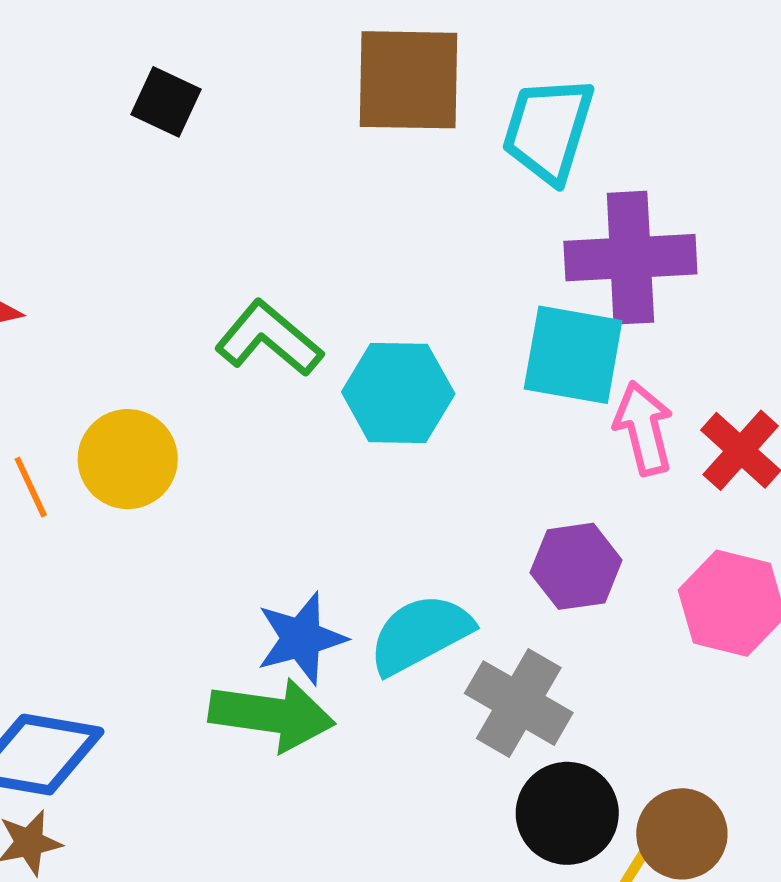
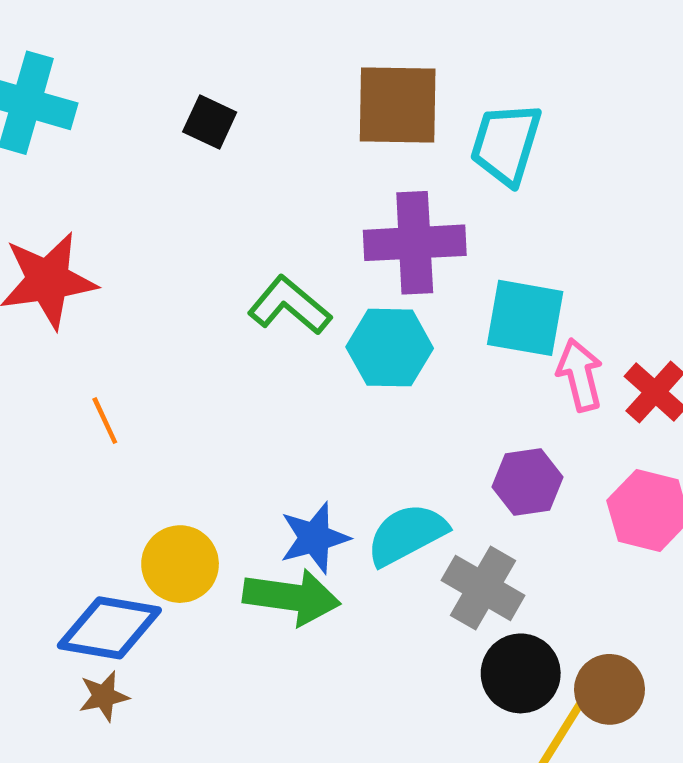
purple cross: (630, 258) -> (415, 243), moved
yellow circle: (128, 459) -> (180, 564), moved

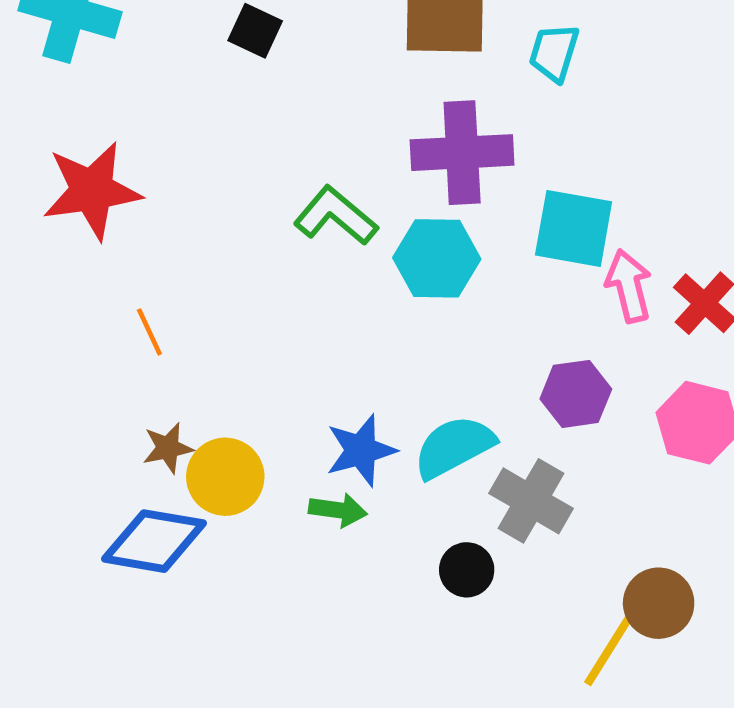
cyan trapezoid: (506, 144) -> (554, 53), size x0.7
green arrow: (292, 597) -> (338, 510), size x0.6
black circle: (521, 673) -> (467, 570), moved, size x0.7
brown star: (104, 696) -> (168, 448), moved

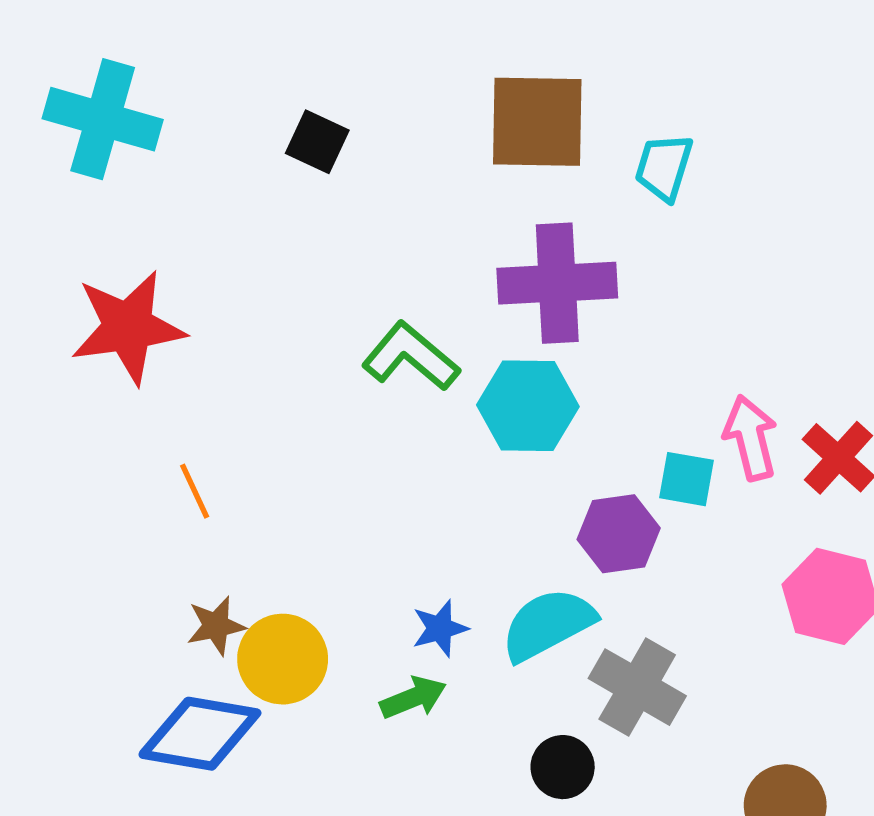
cyan square: (574, 228) -> (687, 479), moved, size x0.6
purple hexagon: (576, 394) -> (619, 534), moved
blue star: (361, 450) -> (440, 628), size x0.7
green arrow: (338, 510) -> (413, 698), turned -30

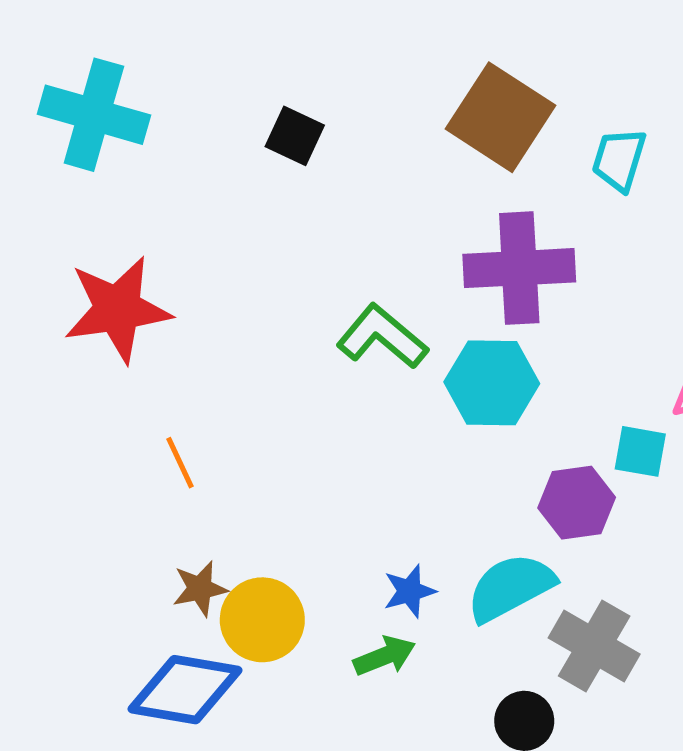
brown square: (537, 122) -> (501, 117), turned 32

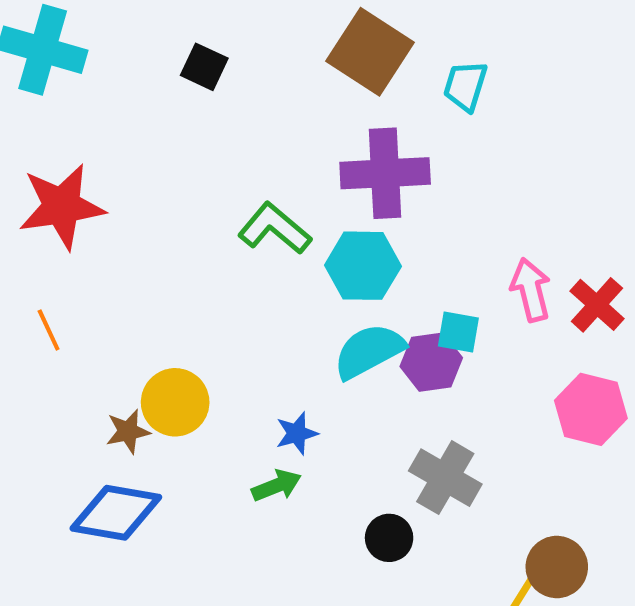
cyan square: (640, 451) -> (458, 332), moved
orange line: (180, 463) -> (49, 330), moved
cyan semicircle: (511, 587) -> (369, 351), moved
yellow circle: (262, 620) -> (175, 402), moved

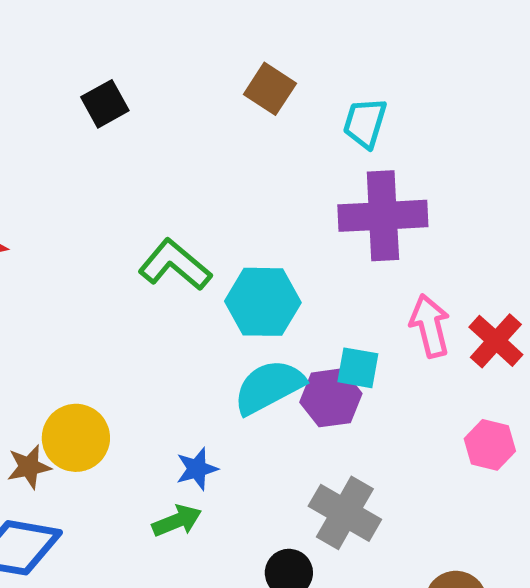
brown square: (370, 52) -> (270, 89), size x0.6
black square: (204, 67) -> (105, 104), turned 36
purple cross: (385, 173) -> (383, 216), moved
pink hexagon: (591, 409) -> (490, 445), size x0.7

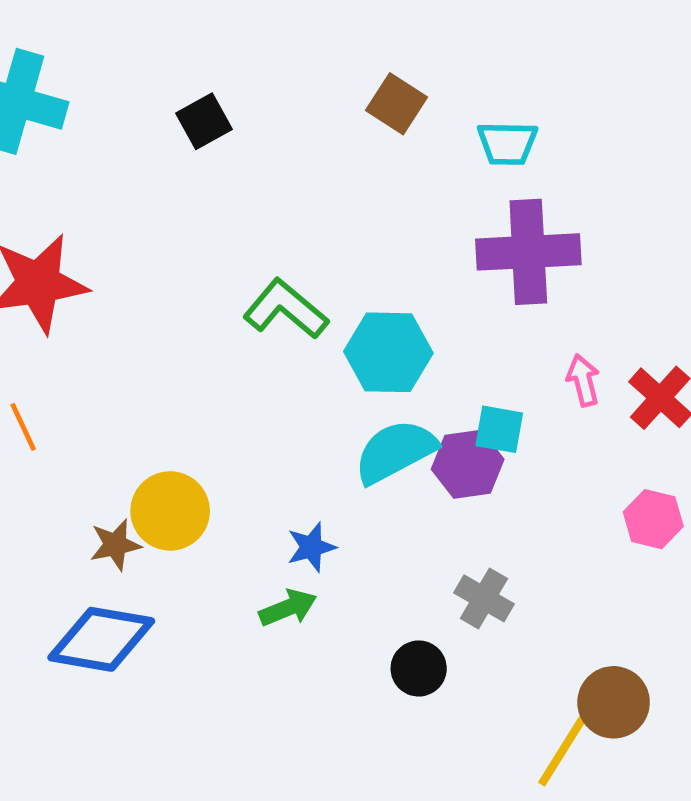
cyan trapezoid: (365, 123) -> (507, 143), turned -106
pink arrow: (430, 326) -> (583, 380), size x0.7
gray cross: (345, 513) -> (484, 598), size x0.7

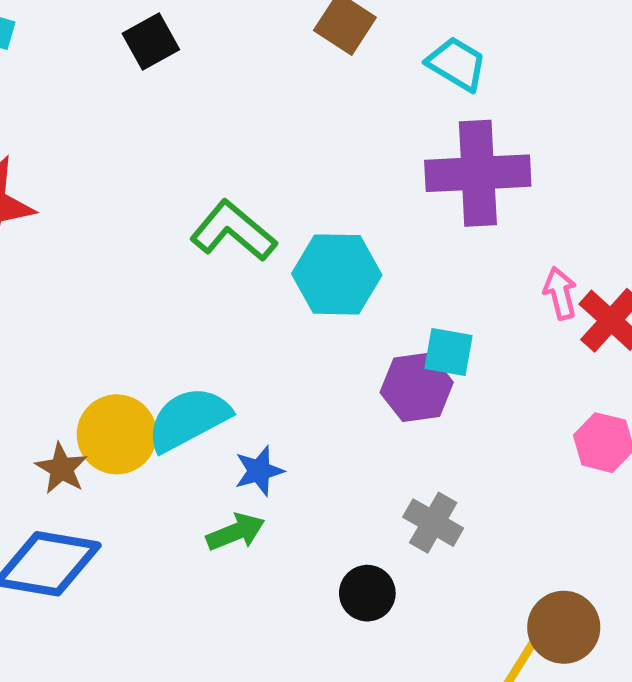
cyan trapezoid: (507, 143) -> (457, 64), turned -150
pink arrow: (583, 380) -> (560, 293), moved
cyan semicircle: (395, 451) -> (189, 419), moved
brown star: (115, 545) -> (61, 468), turned -30

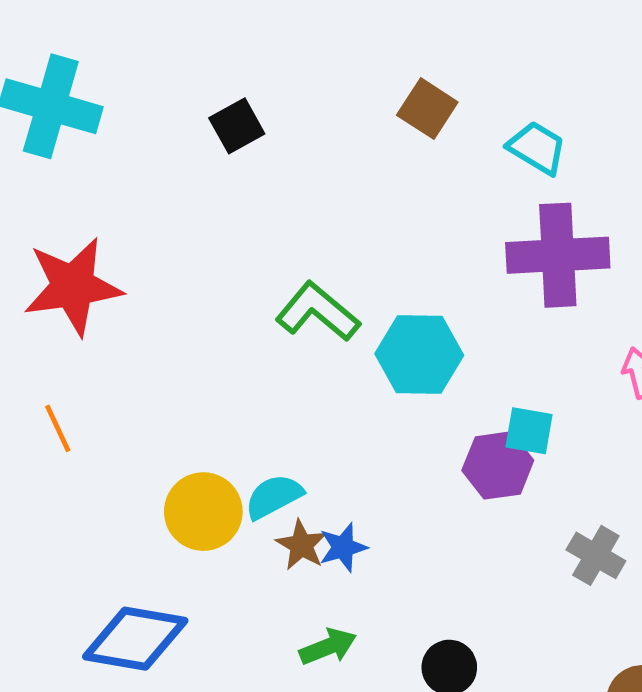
cyan semicircle: (189, 419) -> (274, 497), size x0.7
brown star: (61, 468) -> (301, 545), moved
gray cross: (433, 523) -> (596, 555), moved
green arrow: (236, 532) -> (328, 647), moved

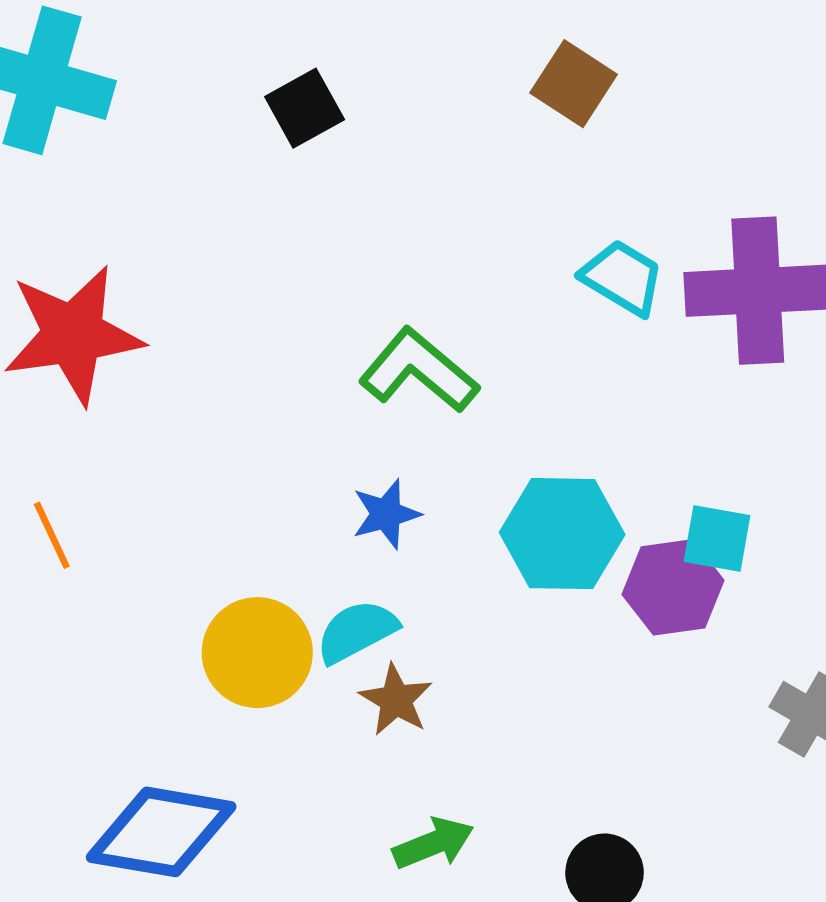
cyan trapezoid: (537, 148) -> (622, 278), moved
cyan hexagon: (419, 355) -> (562, 534), moved
blue star: (343, 547) -> (386, 514), moved

